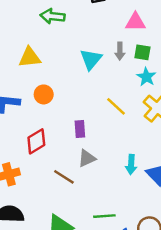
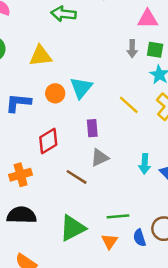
cyan triangle: (91, 59) -> (81, 88), moved

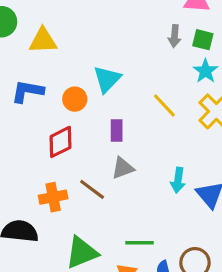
yellow triangle: (41, 56) -> (43, 41), moved
orange circle: (55, 93) -> (75, 99), moved
orange cross: (21, 175) -> (53, 197), moved

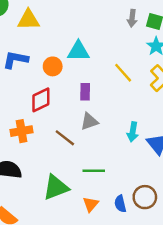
cyan triangle: (107, 79) -> (78, 51), turned 45
orange cross: (53, 197) -> (22, 131), moved
green line: (139, 243) -> (94, 171), moved

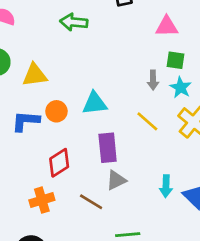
gray arrow: (132, 18) -> (153, 80), moved
orange circle: (53, 66) -> (56, 111), moved
purple rectangle: (85, 92) -> (108, 148), size x1.5

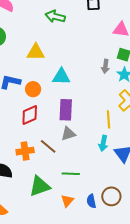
yellow triangle: (35, 75) -> (36, 52), moved
orange circle: (56, 111) -> (33, 89), moved
yellow line: (147, 121) -> (109, 119), moved, turned 36
orange cross: (42, 200) -> (25, 151), moved

